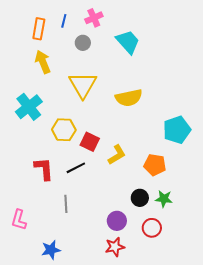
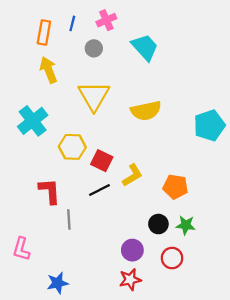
cyan pentagon: (177, 130) -> (209, 125), moved
black line: (76, 168) -> (99, 190), moved
gray line: (66, 204) -> (69, 219), moved

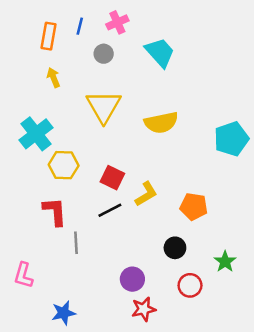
yellow arrow: (49, 70) -> (54, 77), size x0.7
yellow hexagon: (72, 147) -> (64, 165), moved
green star: (186, 225) -> (225, 262), moved, turned 30
purple circle: (132, 250) -> (132, 279), moved

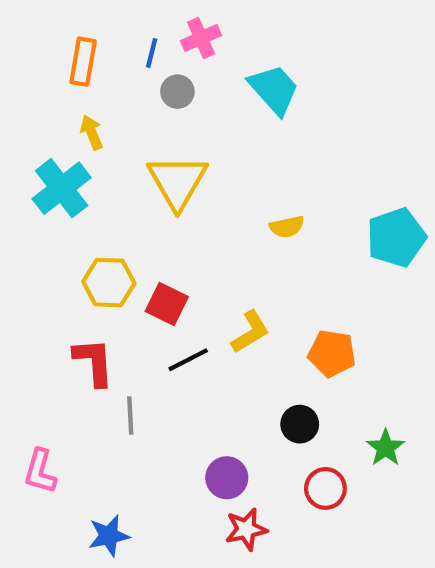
blue line: (80, 26) -> (152, 53), moved
yellow semicircle: (161, 123) -> (287, 227), moved, size x0.6
cyan cross: (36, 134) -> (62, 188), moved
red square: (112, 178) -> (167, 304), moved

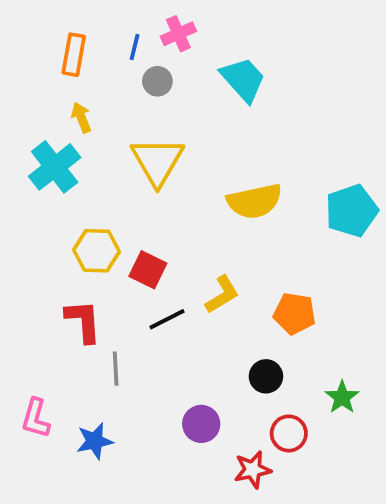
yellow semicircle: (287, 227) -> (255, 201), size x1.8
red star: (246, 529) -> (253, 470), moved
blue star: (109, 536) -> (95, 441), moved

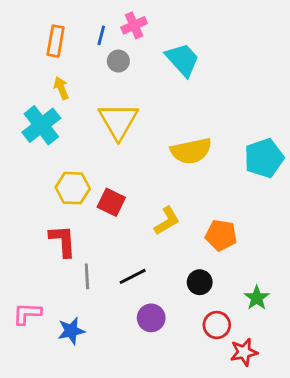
black line: (167, 319) -> (133, 276), moved
pink L-shape: (36, 418) -> (27, 314), turned 76
red star: (253, 470) -> (244, 352), moved

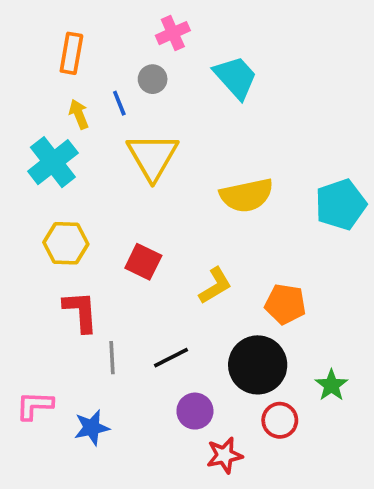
blue line: (101, 35) -> (119, 103), moved, turned -36
yellow hexagon: (73, 188) -> (66, 243), moved
black circle: (200, 282) -> (258, 365), size x1.8
red star: (244, 352) -> (224, 455), moved

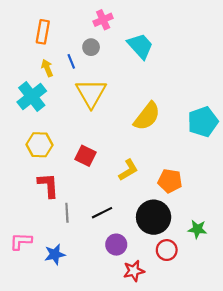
yellow semicircle: (247, 195) -> (147, 116), turned -40
green star: (331, 385) -> (197, 229), turned -30

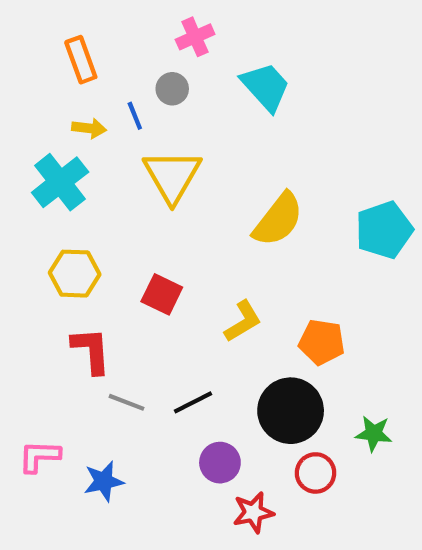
orange rectangle: (43, 32) -> (81, 60), turned -30
yellow arrow: (47, 68) -> (89, 128), turned 119
gray line: (67, 213) -> (127, 402), turned -66

